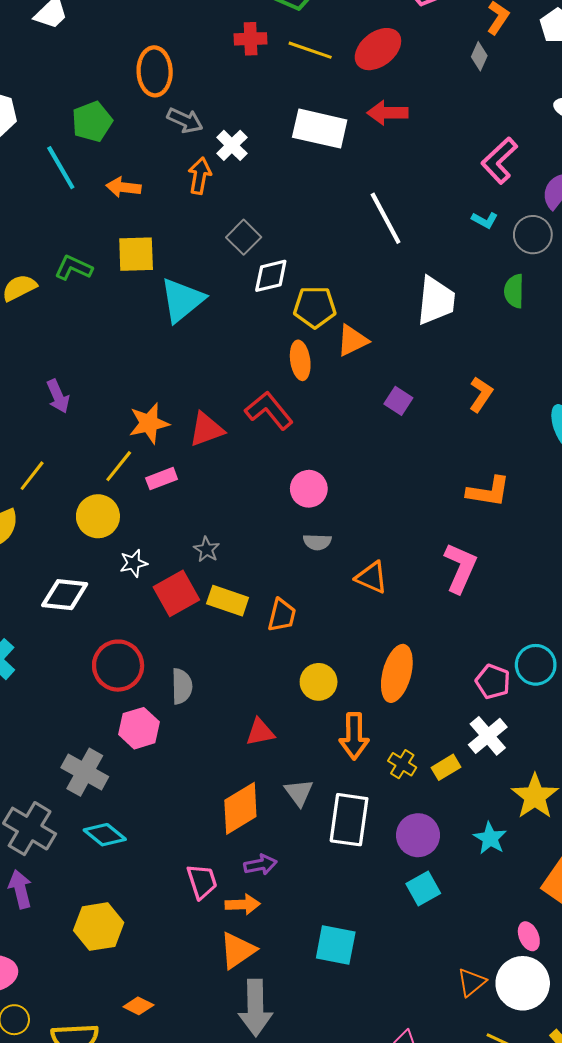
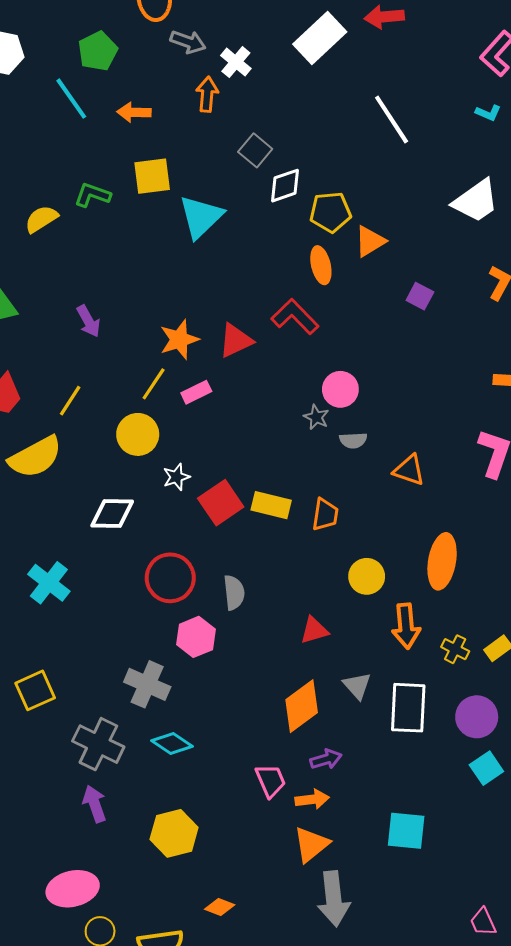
white rectangle: (320, 129) -> (320, 38), turned -51
white trapezoid: (436, 301) -> (476, 201), moved, turned 54
gray star: (207, 549) -> (316, 417), moved

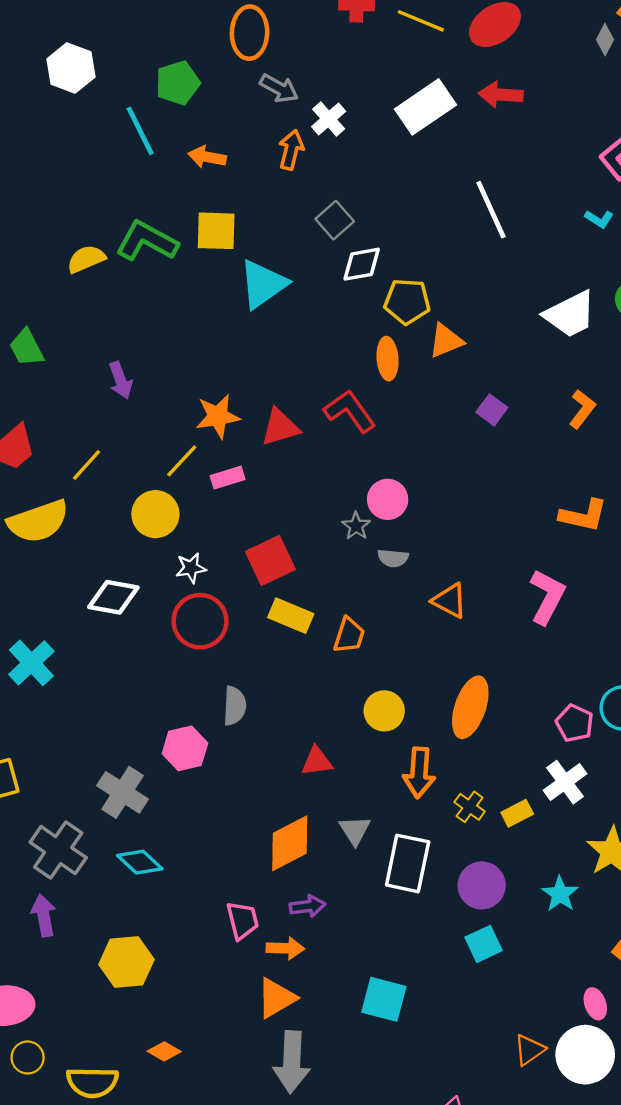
green L-shape: (92, 195) -> (147, 241), size x1.5
red square: (221, 503) -> (270, 560), moved
red circle: (170, 578) -> (200, 621), moved

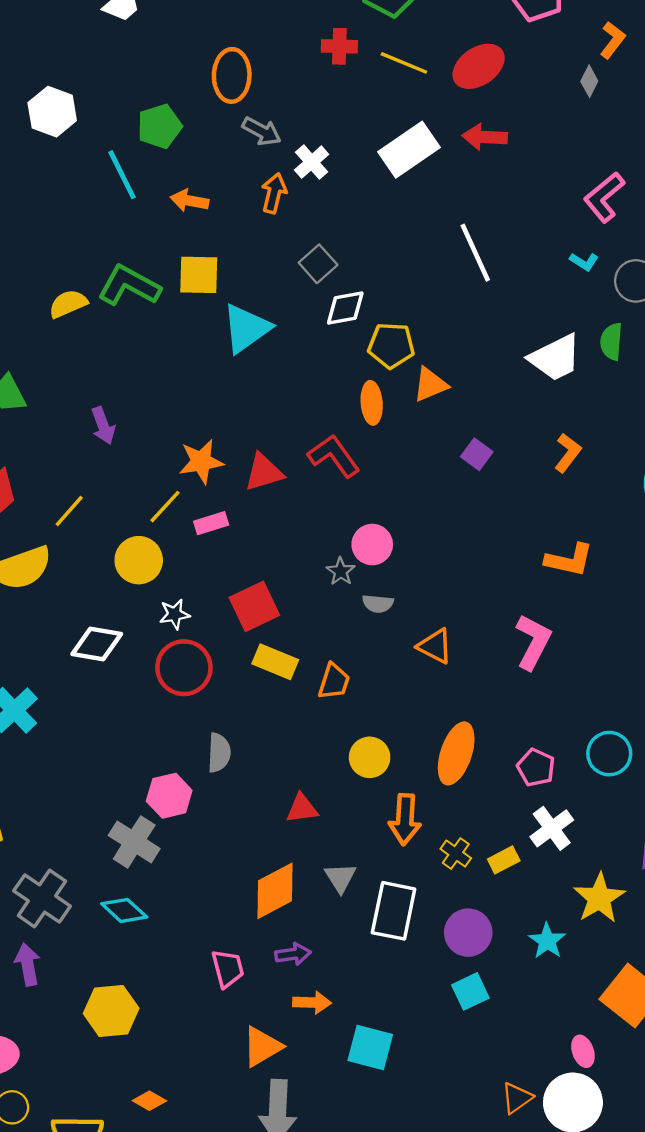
pink pentagon: (575, 723) -> (536, 768), moved
gray cross: (123, 792) -> (134, 842), moved
orange arrow: (285, 948) -> (312, 1002), moved

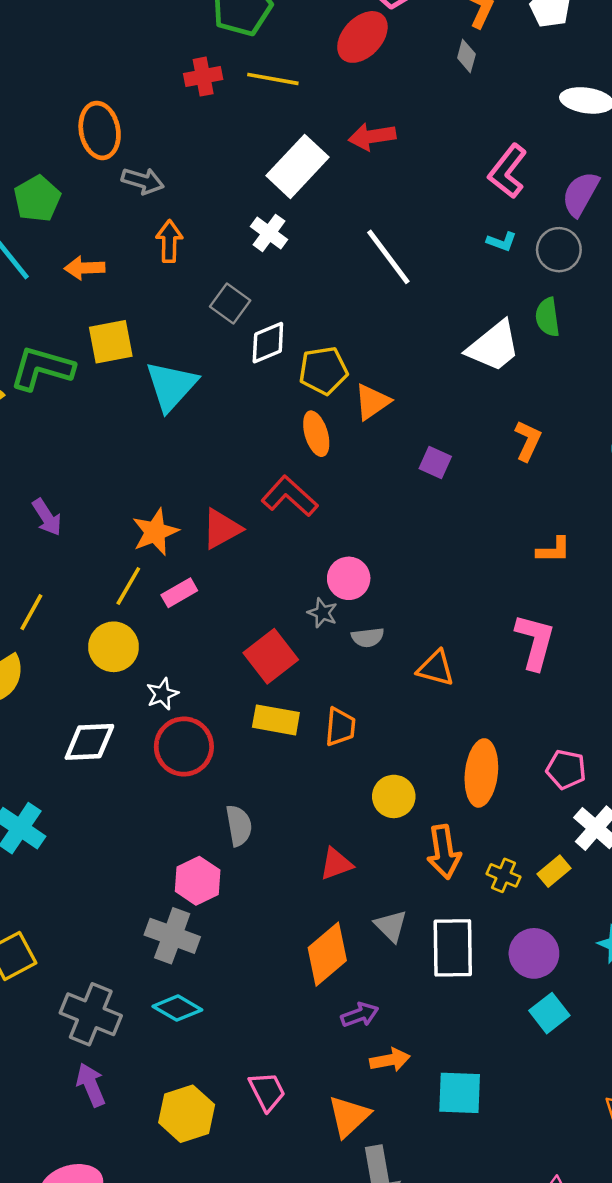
red ellipse: (479, 66) -> (362, 37), moved
white cross: (312, 162) -> (269, 233), moved
orange L-shape: (569, 560) -> (554, 550), size x0.7
red square: (254, 606) -> (271, 656), moved
pink trapezoid: (228, 969) -> (267, 1091), moved

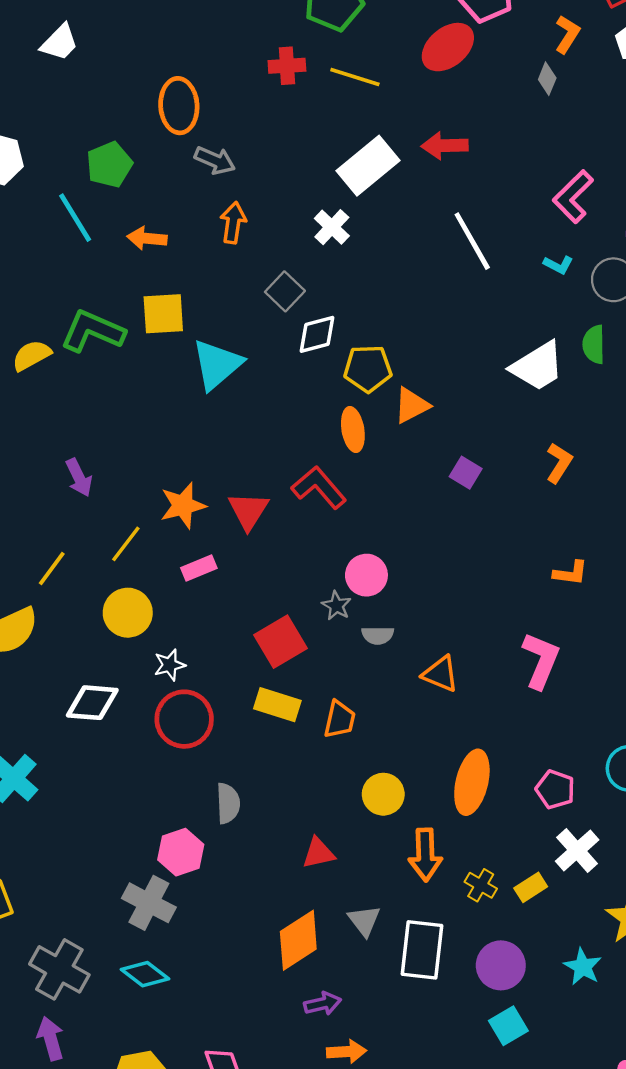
white line: (388, 257) -> (472, 241), moved
red triangle: (222, 529) -> (248, 511), turned -36
yellow line: (128, 586) -> (126, 544), moved

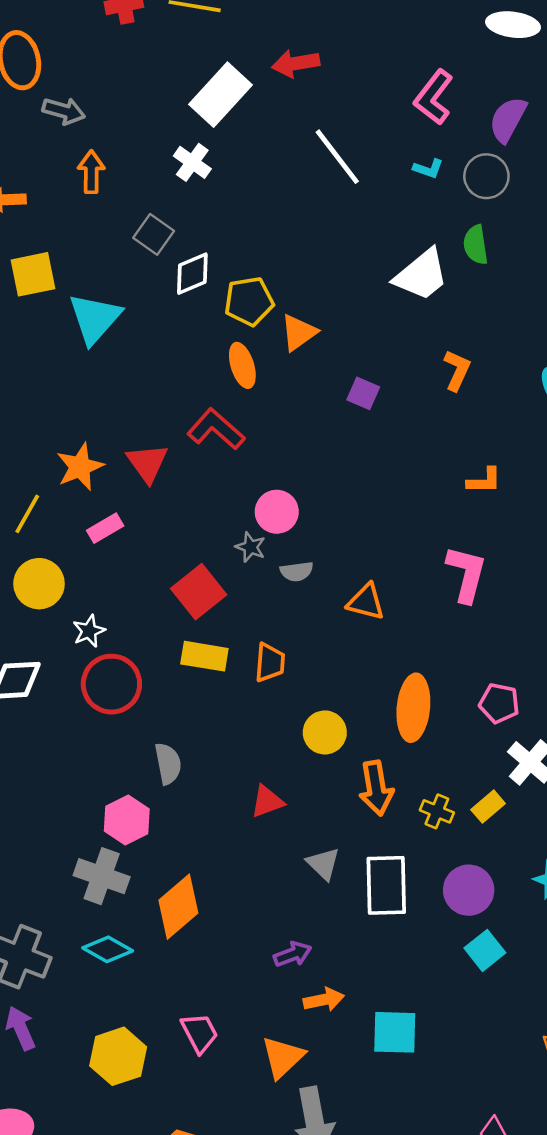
orange diamond: (298, 940) -> (178, 907), moved

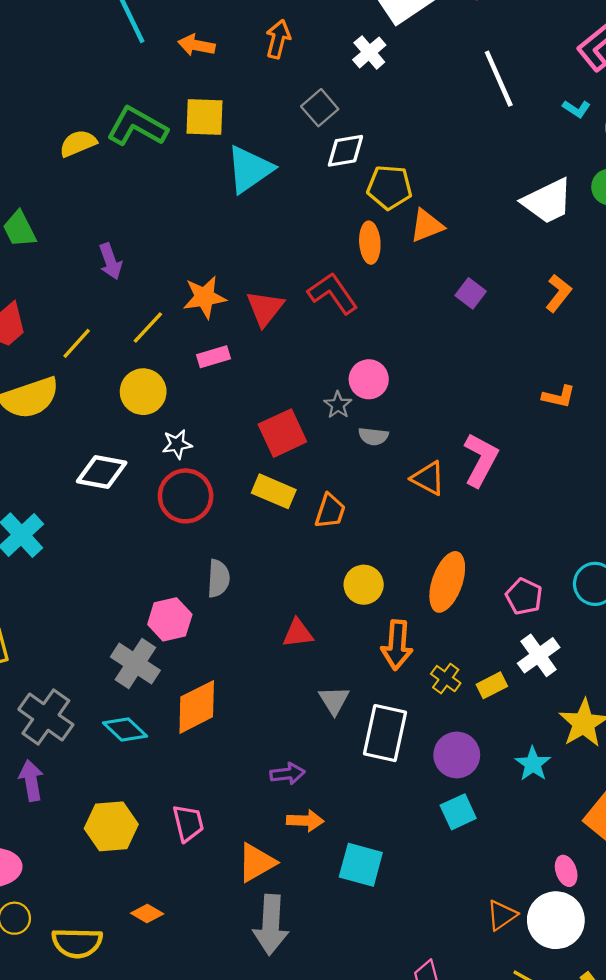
pink L-shape: (466, 574) -> (481, 460), moved

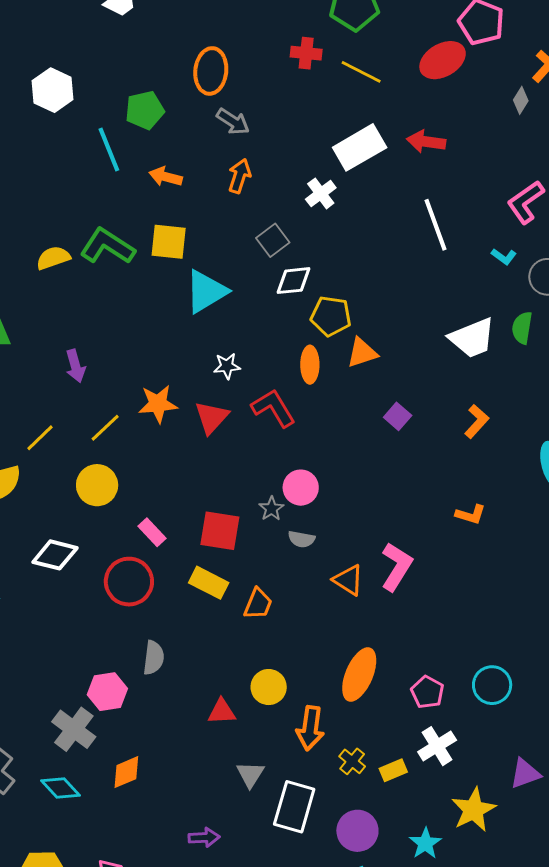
pink rectangle: (214, 357) -> (152, 532), moved, turned 60
red square: (282, 433) -> (220, 531), turned 30
white star: (177, 444) -> (227, 366), moved
yellow circle: (364, 585) -> (269, 687), moved
orange diamond: (197, 707) -> (126, 772), size x0.7

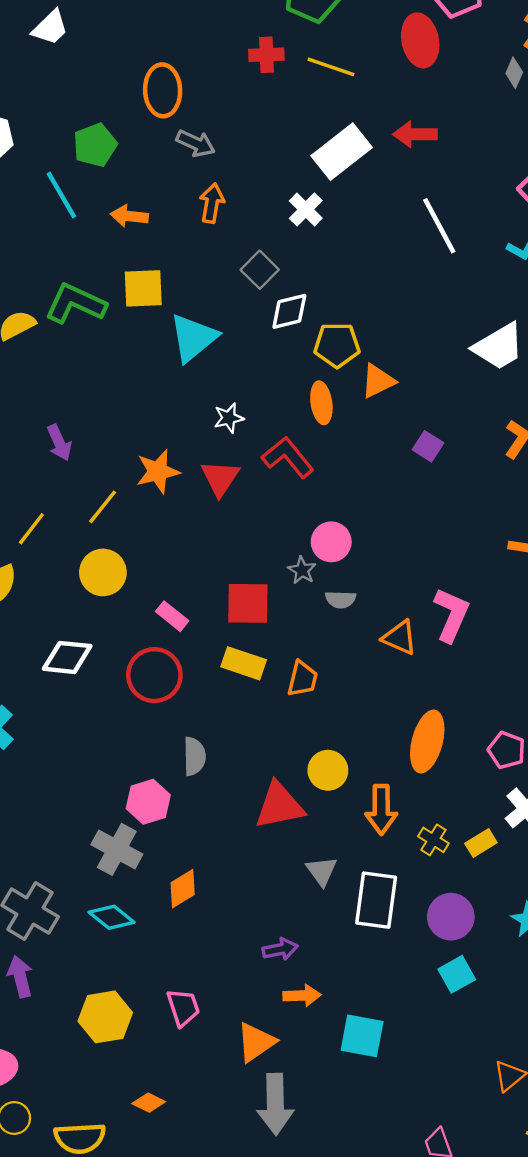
red ellipse: (443, 60) -> (420, 40), turned -63
red triangle: (222, 712) -> (279, 806), size x1.6

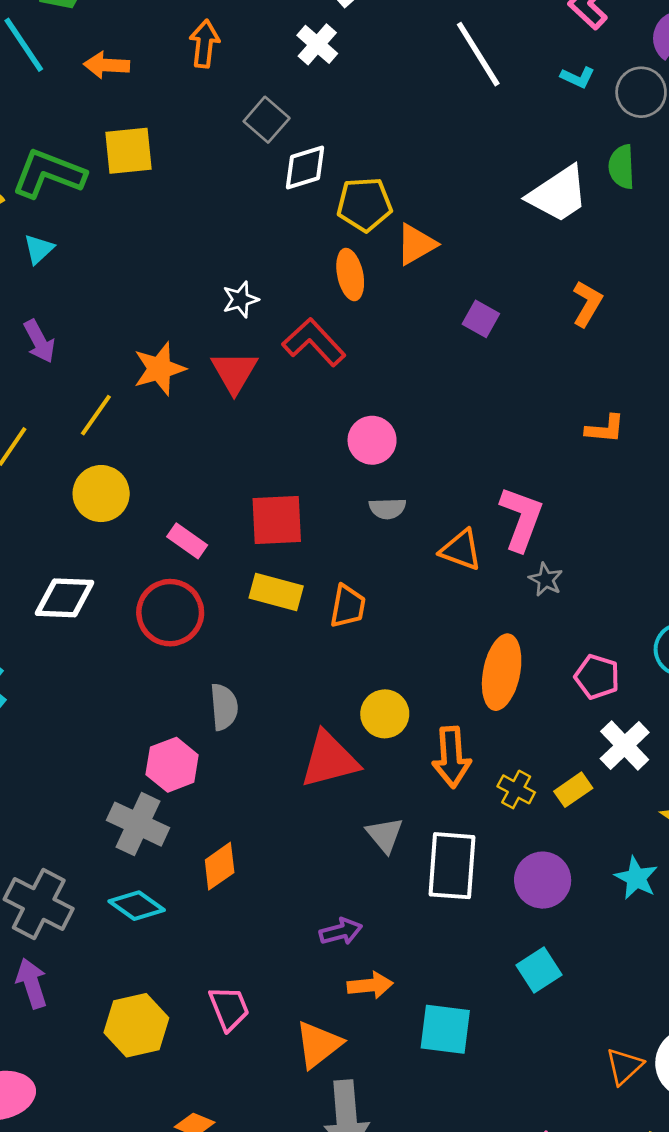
cyan triangle: (193, 338) -> (39, 249), moved, size x0.5
gray star: (302, 570) -> (546, 580), moved
cyan square: (457, 974) -> (539, 970), moved

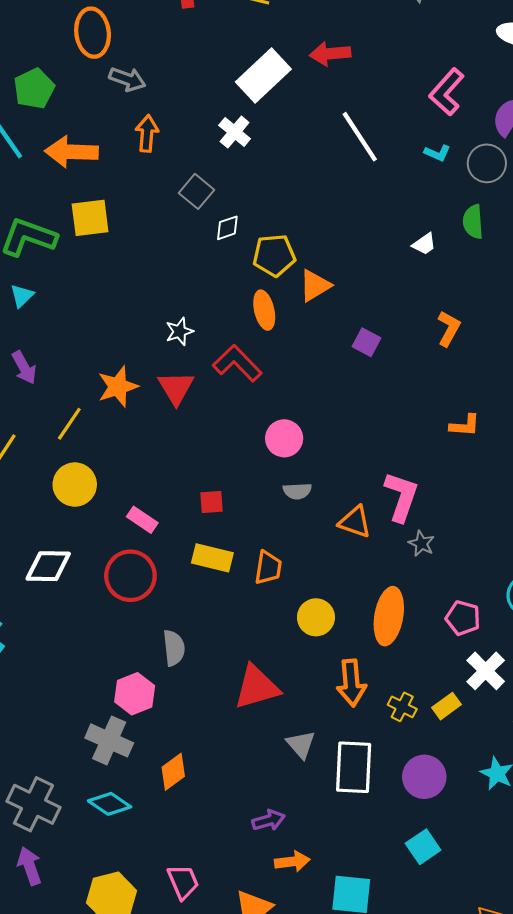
orange arrow: (107, 65) -> (71, 152), size x1.5
white diamond: (305, 167) -> (227, 228), size x0.7
white trapezoid: (558, 194) -> (424, 244), size x0.5
red square: (277, 520) -> (212, 502), size x0.6
yellow circle: (385, 714) -> (316, 617), moved

